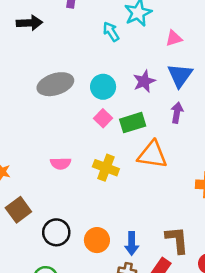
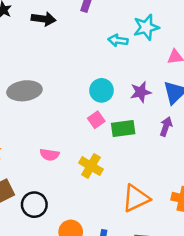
cyan arrow: (111, 32) -> (118, 40), turned -60
gray ellipse: (55, 84) -> (24, 91), moved
orange triangle: (152, 155) -> (136, 198), moved, turned -44
black circle: (56, 232) -> (34, 205), moved

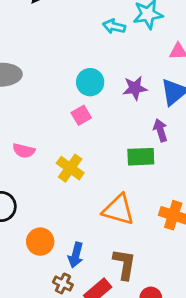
purple arrow: (166, 127) -> (160, 130), turned -42
green rectangle: (123, 129) -> (141, 157), moved
orange triangle: (136, 198) -> (118, 210), turned 36

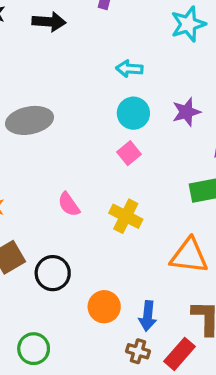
cyan arrow: (114, 26) -> (129, 69), moved
pink semicircle: (24, 151) -> (69, 204), turned 50

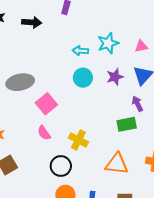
cyan star: (188, 24) -> (108, 43), moved
pink square: (129, 153) -> (46, 104), moved, size x1.5
black circle: (53, 273) -> (61, 166), moved

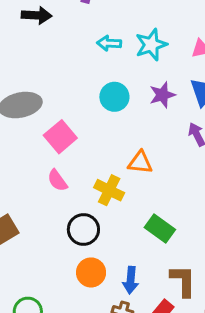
cyan arrow: (80, 51) -> (109, 43), moved
green rectangle: (127, 124) -> (160, 229), moved, turned 48
orange triangle: (117, 164) -> (140, 162), moved, size x0.7

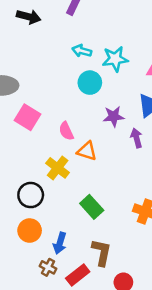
purple star: (162, 95) -> (114, 116), moved
cyan circle: (114, 97) -> (90, 83), moved
pink square: (60, 137) -> (28, 117), turned -30
pink semicircle: (57, 180) -> (66, 131), moved

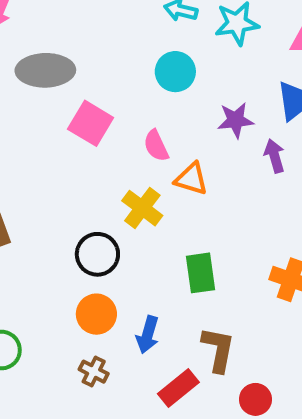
cyan circle: (90, 83) -> (175, 72), moved
green rectangle: (92, 207) -> (201, 273), turned 35
brown cross: (48, 267) -> (94, 372), moved

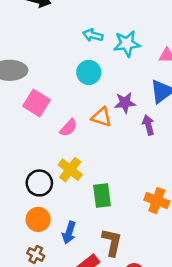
pink semicircle: (156, 146) -> (68, 128), moved, turned -114
orange triangle: (191, 179) -> (102, 117), moved
yellow cross: (142, 208) -> (70, 170), moved

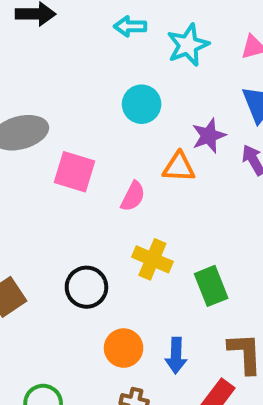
cyan arrow: (93, 35) -> (130, 26), moved
black circle: (39, 183) -> (86, 287), moved

